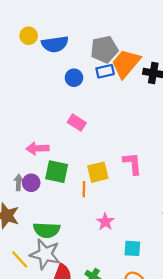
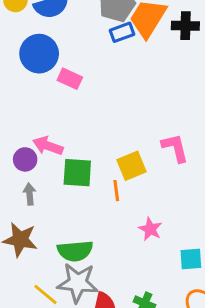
blue circle: (74, 78) -> (39, 54), moved, size x1.6
pink rectangle: (77, 123) -> (70, 79), moved
pink arrow: (37, 148) -> (48, 146), turned 30
purple circle: (31, 183) -> (25, 159), moved

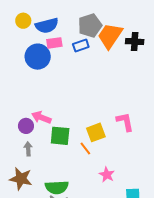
blue rectangle: (122, 32) -> (81, 46), moved
pink rectangle: (70, 79) -> (54, 43), moved, turned -35
orange line: (116, 191) -> (85, 149), turned -32

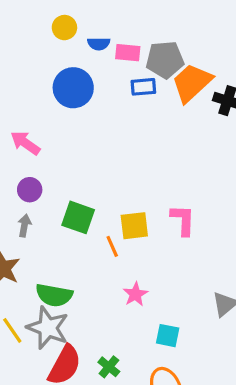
blue semicircle: (47, 26) -> (99, 44), size x0.6
pink rectangle: (54, 43) -> (128, 53), moved
pink arrow: (41, 117) -> (25, 143), moved

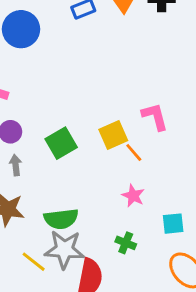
green square: (78, 217) -> (61, 143), turned -32
orange line: (112, 246) -> (134, 153), moved
green cross: (109, 367) -> (126, 243), moved

